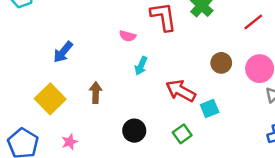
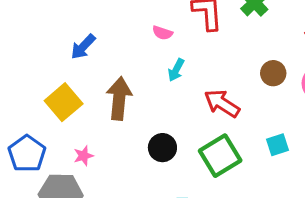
brown arrow: (96, 93) -> (119, 98), size x1.6
cyan square: (210, 109) -> (277, 145), moved
green square: (182, 134) -> (220, 156), size x1.8

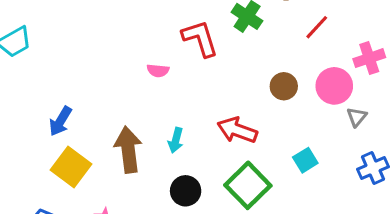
blue arrow: (83, 47) -> (60, 121), moved
cyan arrow: (176, 70) -> (176, 140), moved

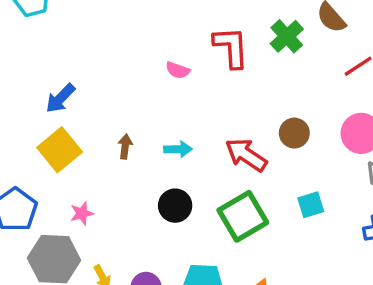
brown circle: (284, 86) -> (294, 133), moved
cyan arrow: (176, 140) -> (178, 149), turned -120
brown arrow: (128, 150) -> (125, 147), size x0.5

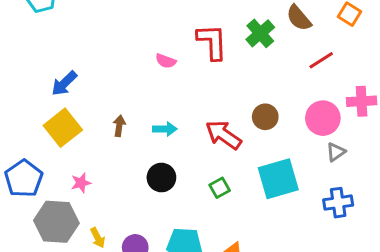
cyan square: (311, 205) -> (278, 179), size x1.8
green square: (243, 216) -> (220, 188), size x0.5

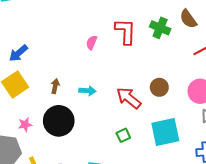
green cross: (260, 33) -> (160, 28), turned -30
pink semicircle: (166, 61) -> (92, 42), turned 88
black circle: (161, 178) -> (59, 121), moved, size x1.5

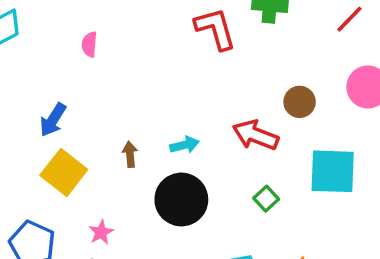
pink semicircle: (92, 42) -> (89, 44), moved
black circle: (59, 121) -> (181, 200), moved
cyan square: (165, 132) -> (333, 171), turned 32

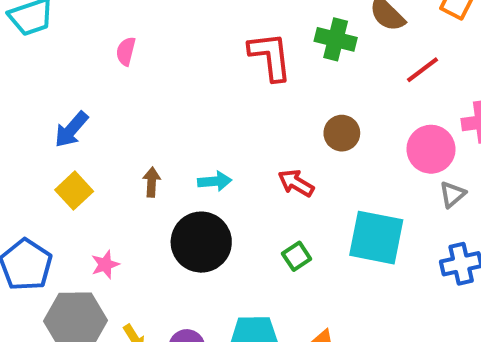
brown circle: (300, 102) -> (342, 133), moved
red arrow: (255, 135) -> (296, 183), size x0.7
yellow square: (64, 172) -> (74, 191), size x0.7

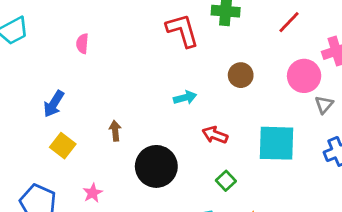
cyan arrow: (215, 181) -> (185, 98), moved
red arrow: (296, 183) -> (215, 135), moved
green square: (297, 256) -> (226, 181), moved

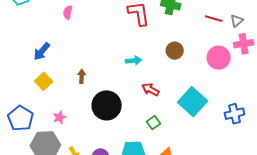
red line: (289, 22) -> (214, 19), turned 54
gray triangle: (324, 105) -> (237, 21), moved
cyan square: (276, 143) -> (193, 102), turned 32

